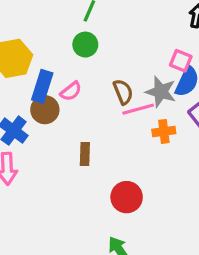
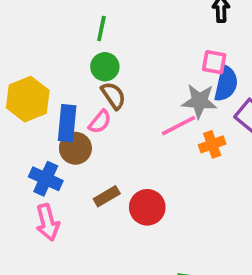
brown semicircle: (123, 92) -> (113, 96), moved
brown rectangle: (85, 154) -> (107, 196), moved, turned 70
red circle: (127, 197) -> (147, 207), moved

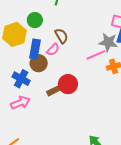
green circle: (105, 67) -> (35, 20), moved
red circle: (147, 207) -> (68, 84), moved
pink arrow: (48, 222) -> (20, 103), turned -102

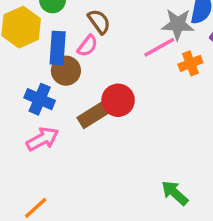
brown rectangle: (54, 91) -> (96, 114), size x1.5

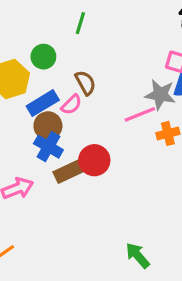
blue rectangle: (58, 48) -> (43, 103), turned 48
blue cross: (40, 99) -> (48, 147), moved

